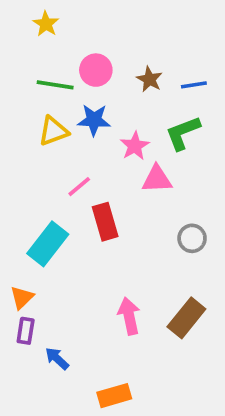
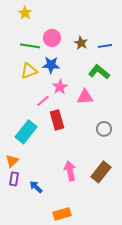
green L-shape: (183, 133) -> (99, 72), turned 60
pink star: (135, 146) -> (60, 87), moved
blue arrow: (57, 359) -> (36, 187), moved

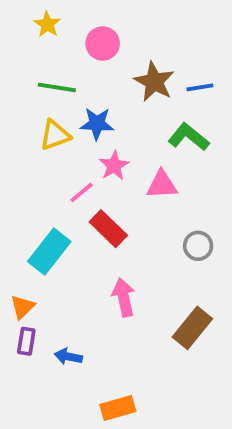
pink circle: (52, 38) -> (103, 43), moved
brown star: (81, 43) -> (154, 82), size x1.5
red rectangle: (57, 120) -> (108, 229), turned -30
pink arrow: (70, 171) -> (124, 297), moved
blue arrow: (36, 187) -> (68, 357), turned -32

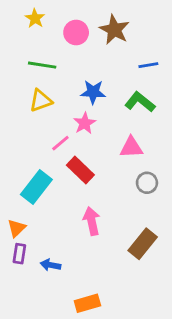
brown star: (154, 82) -> (114, 30), moved
blue star: (97, 124) -> (93, 92), moved
pink triangle: (162, 185) -> (131, 147), moved

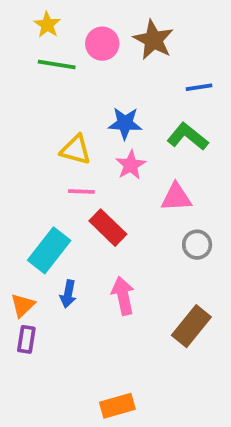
green line: (42, 65) -> (57, 64), moved
yellow triangle: (41, 101) -> (76, 150), moved, turned 35
pink star: (85, 123) -> (131, 165), moved
pink line: (60, 143) -> (81, 192), turned 42
blue arrow: (51, 265) -> (68, 294), moved, turned -90

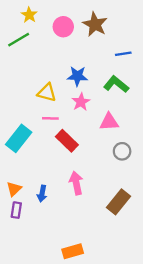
green line: (57, 64) -> (19, 40), moved, turned -40
cyan rectangle: (49, 250) -> (19, 138), moved
blue arrow: (68, 294) -> (42, 194), moved

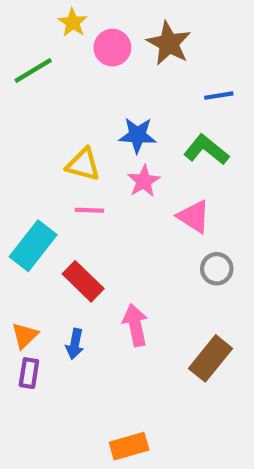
yellow star: (29, 15) -> (73, 23), moved
pink triangle: (109, 122) -> (194, 217), turned 36
red rectangle: (67, 141) -> (83, 281), moved

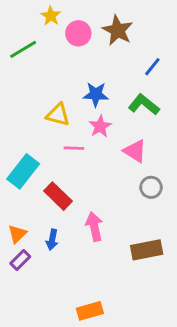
blue line: (219, 96) -> (152, 67), turned -42
pink line: (89, 210) -> (74, 148), moved
brown rectangle: (210, 358) -> (147, 250), turned 40
purple rectangle: (29, 373) -> (20, 260), turned 36

